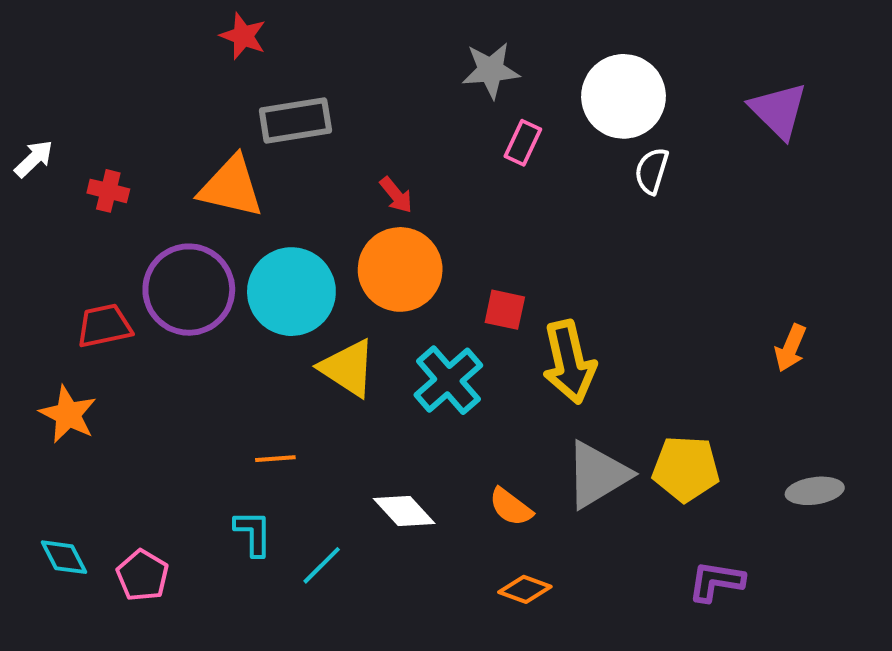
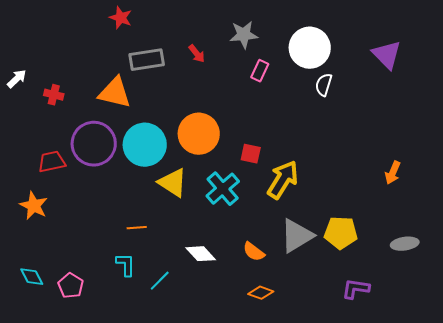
red arrow: (396, 195) -> (197, 54), moved
yellow arrow: (569, 362) -> (283, 180), turned -135

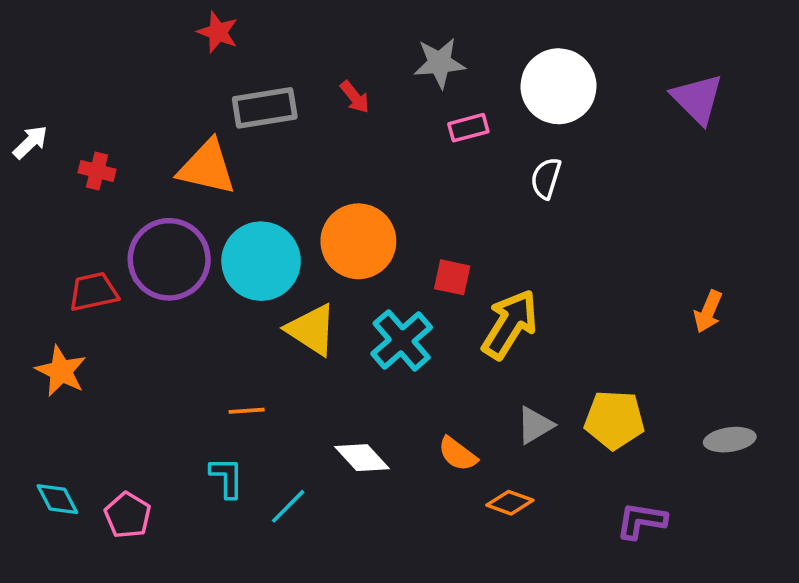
pink rectangle: (260, 71) -> (468, 128), turned 50
white semicircle: (324, 85) -> (546, 178), moved
gray triangle: (297, 236) -> (535, 425), size x0.6
orange diamond: (261, 293) -> (510, 503), moved

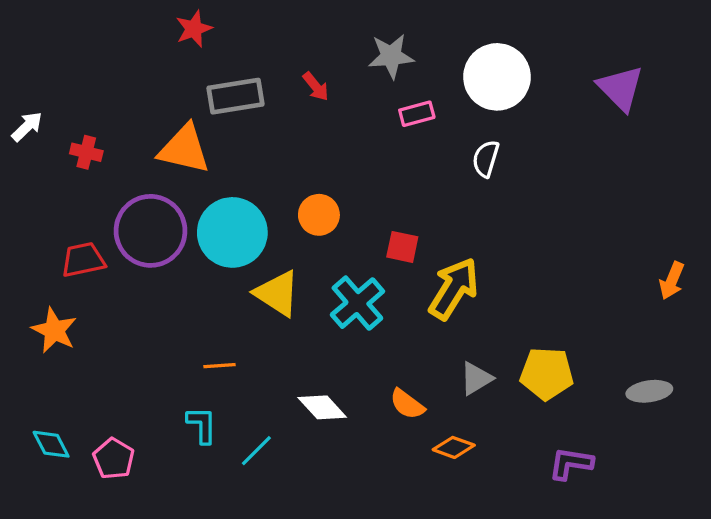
red star: (218, 32) -> (194, 29), turned 30
orange circle: (358, 241) -> (319, 215), size x0.6
orange arrow: (708, 312) -> (672, 281), moved

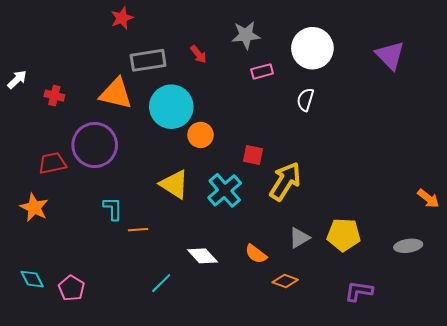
cyan circle: (232, 232) -> (171, 107), moved
orange arrow: (672, 281) -> (428, 198), moved, turned -75
cyan L-shape: (202, 425) -> (113, 209), moved

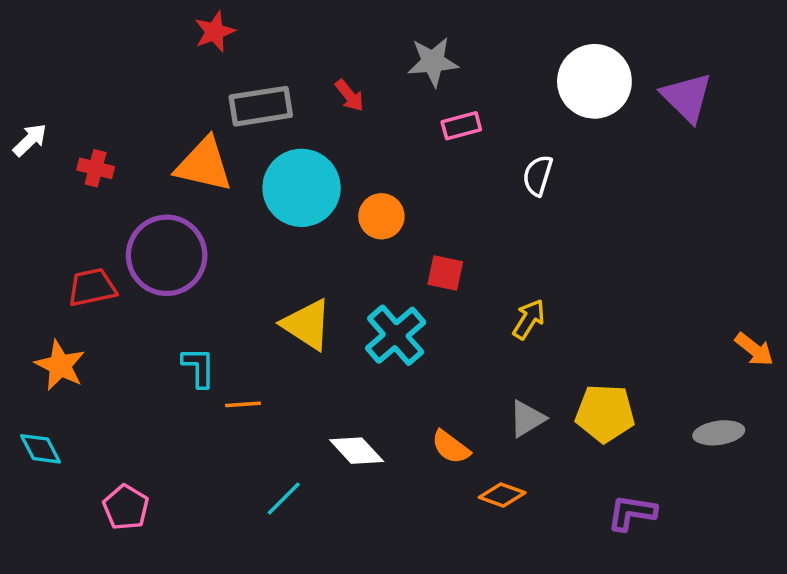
white circle: (312, 48) -> (594, 81), moved
orange circle: (201, 135) -> (381, 216), moved
yellow arrow: (285, 181) -> (529, 319), moved, size x0.6
cyan diamond: (32, 279) -> (41, 449), moved

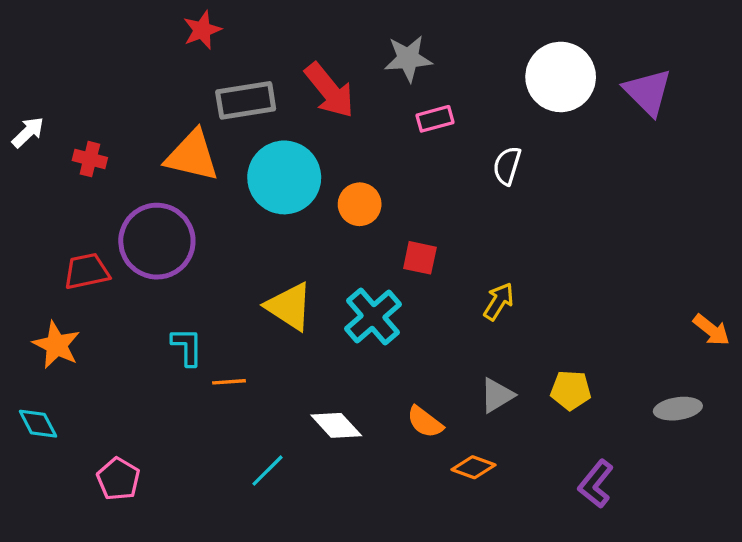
red arrow: (349, 96) -> (329, 90), size x1.8
yellow pentagon: (605, 413) -> (571, 390), size x0.7
purple L-shape: (632, 513) -> (596, 484), turned -60

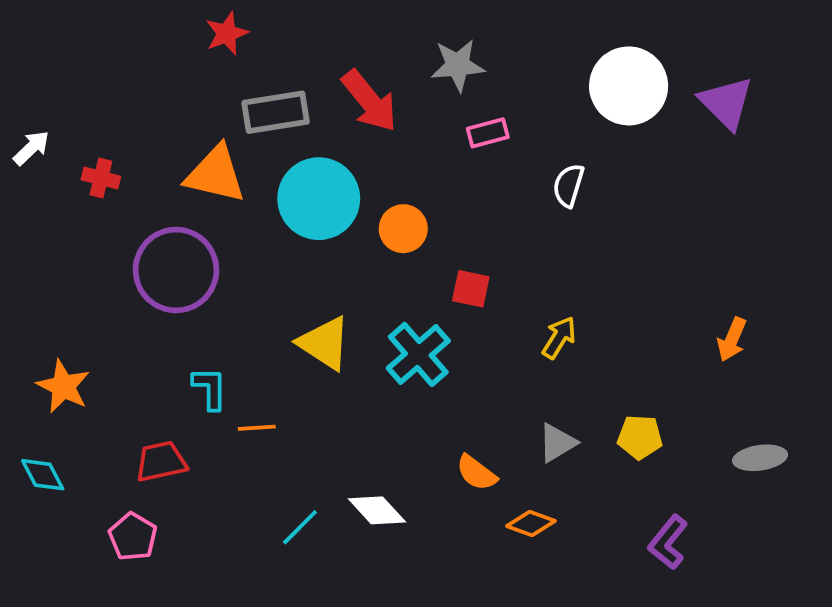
red trapezoid: (87, 271) -> (161, 462), moved
orange arrow: (711, 330) -> (732, 339), moved, turned 75
white diamond: (336, 425) -> (377, 510), moved

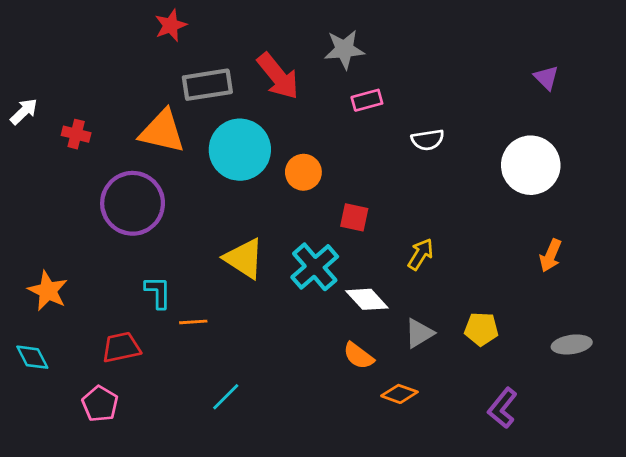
white circle: (629, 86) -> (531, 165), moved
purple triangle: (726, 103) -> (546, 78), size x0.6
white semicircle: (568, 185) -> (428, 140), turned -116
white diamond: (377, 510) -> (367, 299), moved

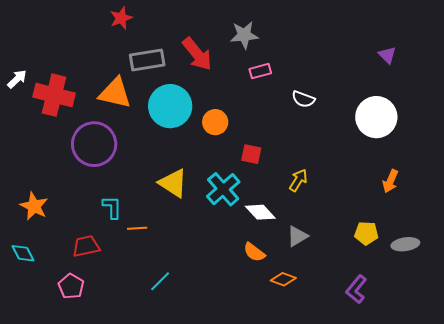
red cross: (76, 134) -> (54, 95), size x2.0
white semicircle: (428, 140) -> (303, 99), turned 30
yellow pentagon: (481, 329) -> (366, 233), moved

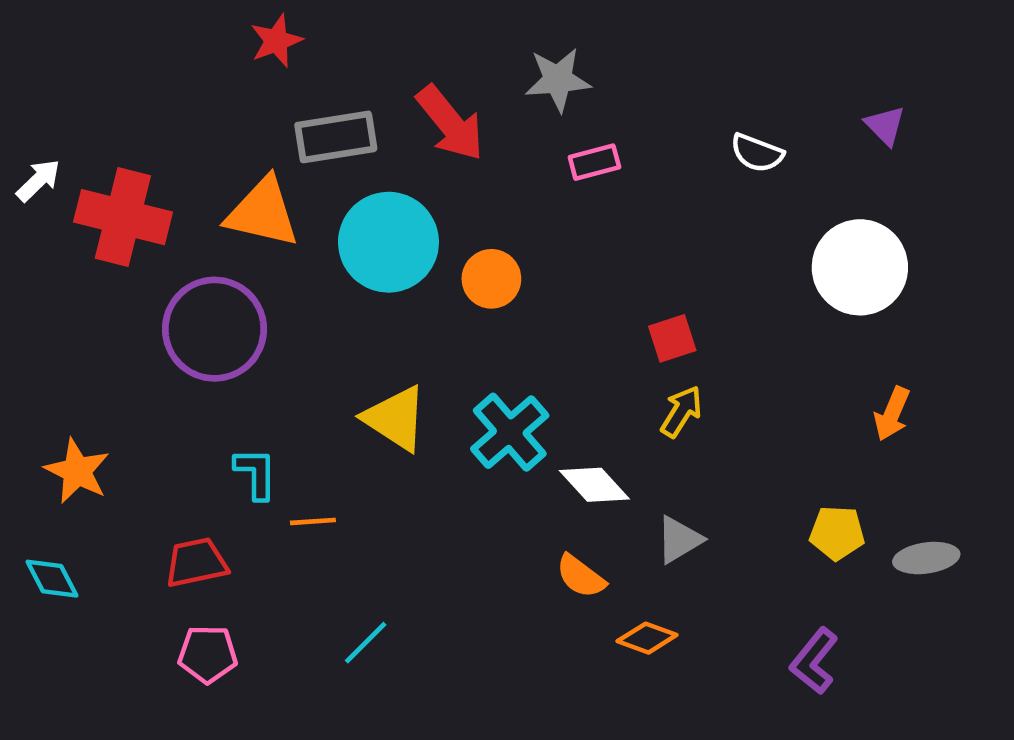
white semicircle: (303, 99) -> (757, 153), moved
red square: (251, 154) -> (672, 338), moved, turned -30
pink pentagon: (71, 286) -> (208, 654), moved, turned -30

